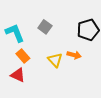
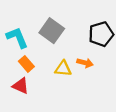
gray square: (45, 27) -> (52, 31), size x1.5
yellow triangle: (55, 60) -> (63, 69), turned -42

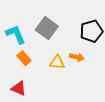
red triangle: (21, 86) -> (19, 88), moved

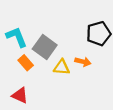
gray square: (47, 28) -> (45, 47), moved

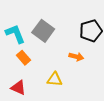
gray square: (45, 47) -> (43, 31), moved
yellow triangle: (62, 67) -> (55, 79), moved

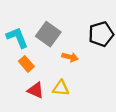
orange arrow: (76, 57) -> (70, 57), moved
red triangle: (18, 88) -> (36, 90), moved

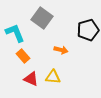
gray square: (48, 34) -> (42, 18), moved

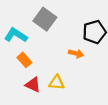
cyan L-shape: (15, 33) -> (16, 35), turned -35
orange arrow: (61, 50) -> (76, 54), moved

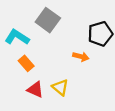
yellow triangle: (57, 83) -> (60, 87), turned 35

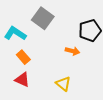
yellow triangle: (60, 87) -> (63, 84), moved
red triangle: (35, 90) -> (22, 80), moved

